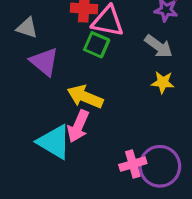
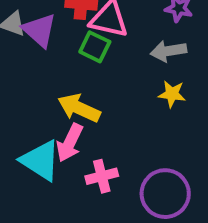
gray arrow: (159, 46) -> (168, 51), turned 132
purple triangle: (44, 62) -> (39, 30), moved
pink cross: (133, 164) -> (102, 176), moved

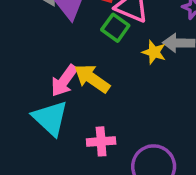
yellow star: (172, 94) -> (154, 52), moved
pink arrow: (70, 143) -> (64, 81), moved

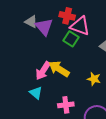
yellow star: (154, 52) -> (94, 79), moved
cyan triangle: (50, 118) -> (36, 93), size x0.6

